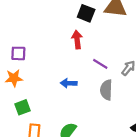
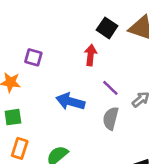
purple square: (18, 53) -> (33, 57), moved
blue arrow: (69, 83) -> (70, 102), size x1.5

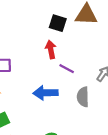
purple line: (110, 88) -> (67, 69), moved

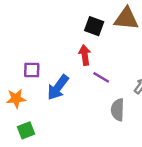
blue arrow: (45, 93) -> (58, 87), moved, turned -55

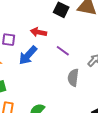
red arrow: (85, 55) -> (39, 32), moved, turned -77

